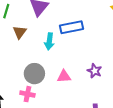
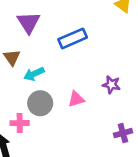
cyan arrow: (49, 41) -> (34, 74), moved, turned 70
pink cross: (27, 94) -> (20, 123), moved

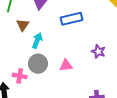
cyan arrow: (34, 74) -> (37, 40), turned 126
purple star: (111, 85) -> (98, 51), moved

